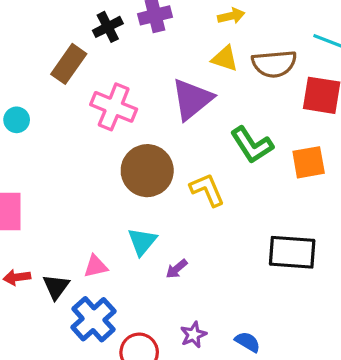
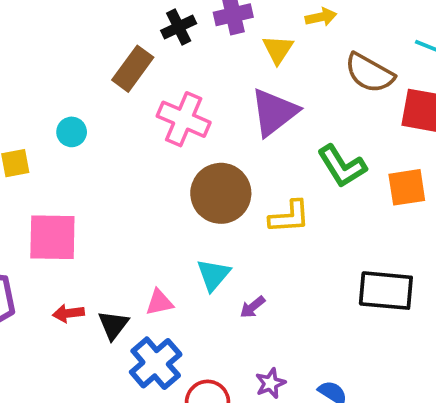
yellow triangle: (225, 59) -> (278, 49), moved, turned 44
brown semicircle: (274, 64) -> (369, 73), turned 33
yellow L-shape: (207, 190) -> (289, 217), turned 108

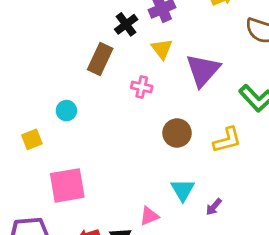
yellow triangle: (278, 49) -> (162, 49), moved
pink cross: (184, 119) -> (142, 87), size x0.6
brown circle: (221, 193) -> (177, 133), size x0.7

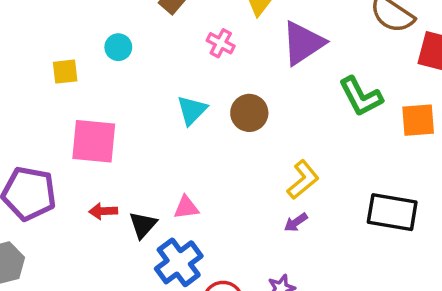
yellow L-shape: (227, 140) -> (303, 180), moved, turned -40
cyan triangle: (183, 190) -> (192, 110), moved
purple arrow: (214, 207) -> (296, 222), moved

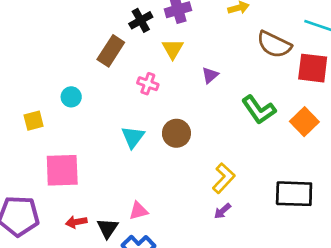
purple triangle: (303, 43) -> (210, 75), size x0.5
orange square: (418, 120) -> (304, 122), turned -32

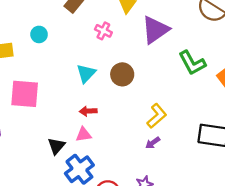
purple triangle: (210, 75) -> (155, 30), size x2.0
red arrow: (76, 222) -> (88, 111), moved

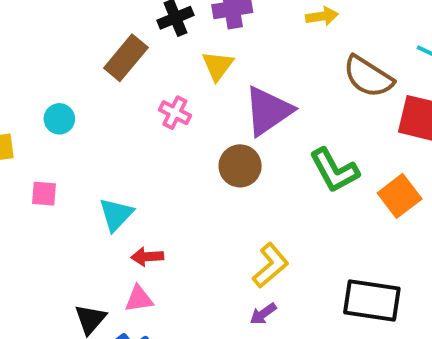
cyan triangle: (86, 73) -> (116, 214), moved
brown circle: (122, 74) -> (240, 166), moved
pink square: (25, 94) -> (44, 194), moved, size x0.5

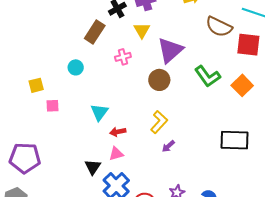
pink cross: (175, 113) -> (123, 57), turned -35
cyan circle: (59, 119) -> (76, 67), moved
pink square: (44, 194) -> (52, 106), moved
yellow L-shape: (270, 265) -> (159, 122), moved
purple arrow: (263, 314) -> (168, 146), moved

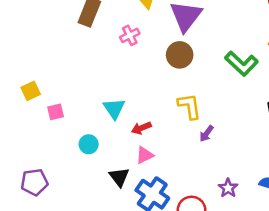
cyan circle: (76, 67) -> (89, 144), moved
green L-shape: (207, 76) -> (242, 64), moved
yellow L-shape: (159, 122) -> (189, 106), turned -40
purple pentagon: (25, 158) -> (34, 182), size x0.7

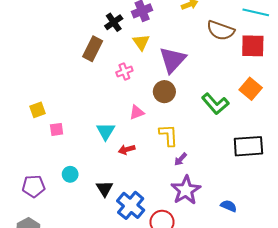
cyan circle: (89, 144) -> (70, 174), moved
pink triangle: (145, 155) -> (137, 112), moved
purple star: (228, 188) -> (186, 190), moved, size x1.8

